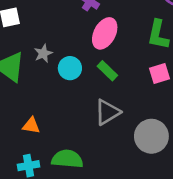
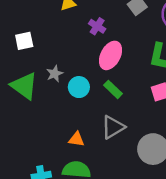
orange triangle: (31, 126) -> (76, 139), moved

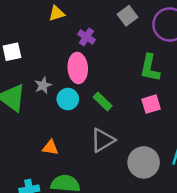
pink ellipse: (110, 55) -> (78, 68), moved, turned -32
orange triangle: (76, 139) -> (50, 148), moved

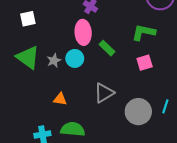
green L-shape: (150, 68) -> (144, 32), turned 90
gray star: (43, 85) -> (54, 61), moved
green rectangle: (103, 102) -> (107, 48), moved

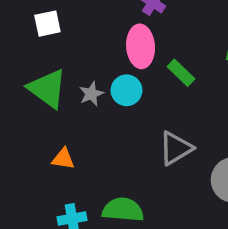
orange triangle: (60, 99) -> (63, 159), moved

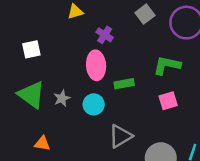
green rectangle: (181, 73) -> (124, 84), turned -54
cyan circle: (126, 90) -> (94, 104), moved

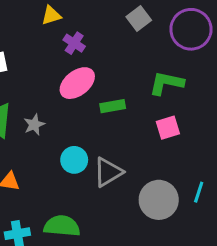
purple cross: (105, 35) -> (74, 43), moved
pink ellipse: (96, 65) -> (77, 83), turned 56
cyan circle: (94, 104) -> (74, 160), moved

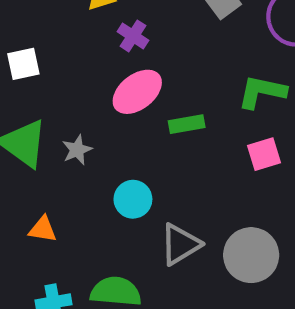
gray triangle: (108, 172) -> (180, 244), moved

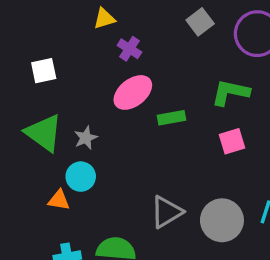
cyan circle: (133, 199) -> (81, 177), moved

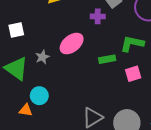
purple cross: (129, 49) -> (98, 16), moved, turned -32
green rectangle: (172, 118) -> (107, 59), moved
gray star: (86, 138) -> (42, 57), moved

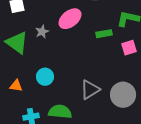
cyan circle: (39, 96) -> (45, 77), moved
orange triangle: (26, 110) -> (16, 86), moved

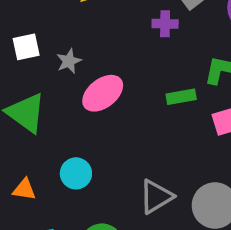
pink ellipse: (70, 19) -> (103, 93), moved
gray star: (42, 32) -> (69, 61), moved

